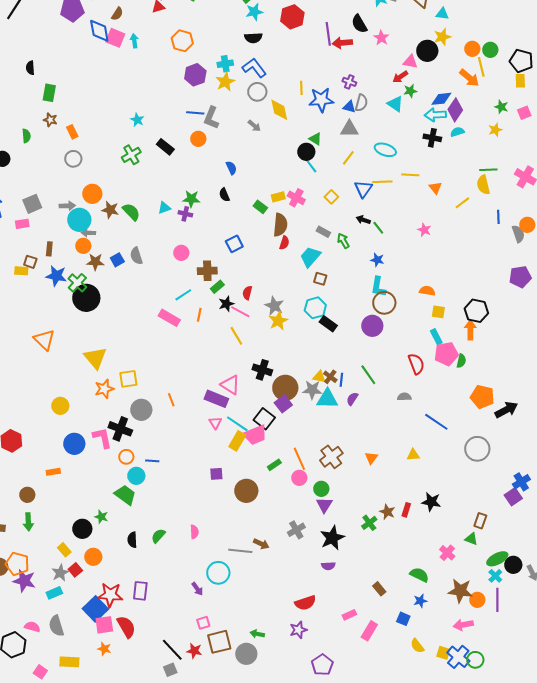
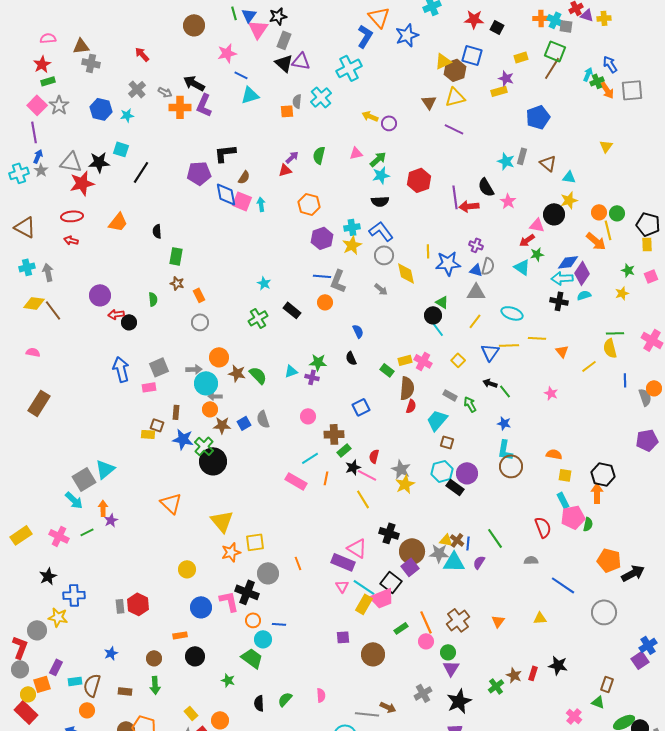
purple circle: (372, 326) -> (467, 473), moved
black circle: (82, 529) -> (195, 656), moved

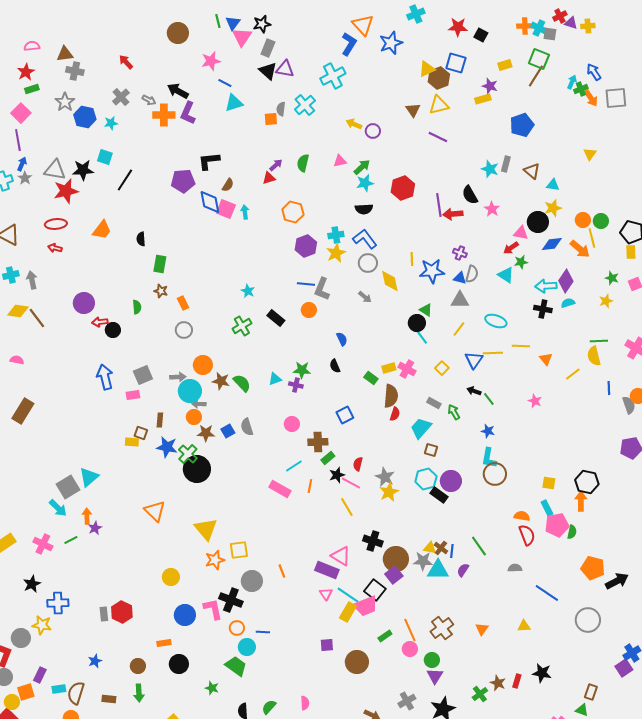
gray star: (59, 105) -> (65, 102), moved
blue diamond: (568, 262) -> (552, 244), moved
orange semicircle: (554, 454) -> (522, 516), moved

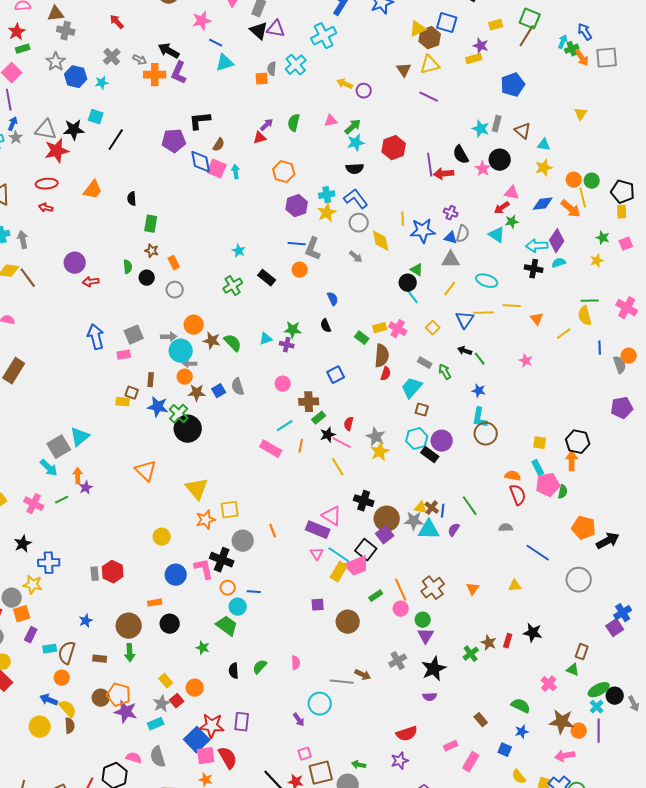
black circle: (538, 222) -> (500, 160), moved
black circle: (113, 330) -> (147, 278), moved
brown circle: (138, 666) -> (129, 626), size x1.6
orange square: (26, 692) -> (22, 614), moved

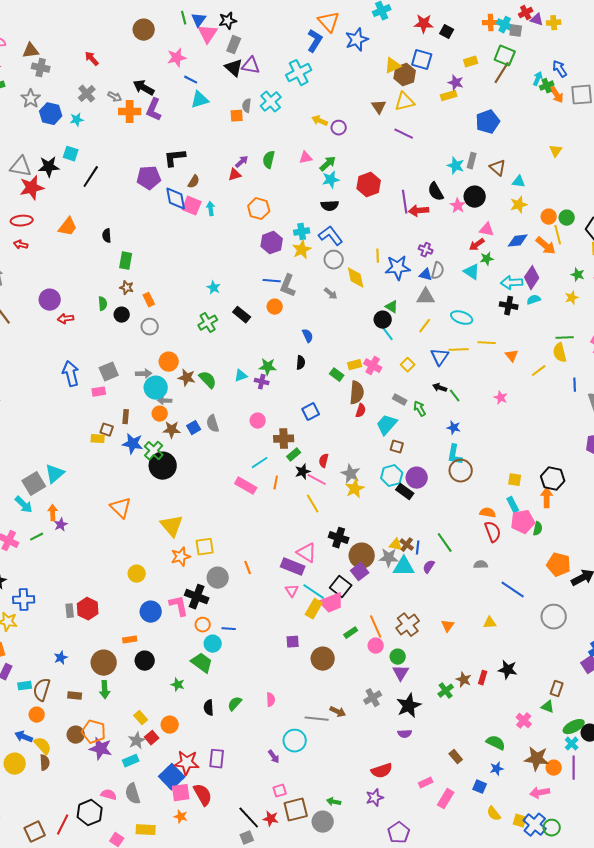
black semicircle: (326, 326) -> (301, 363), turned -152

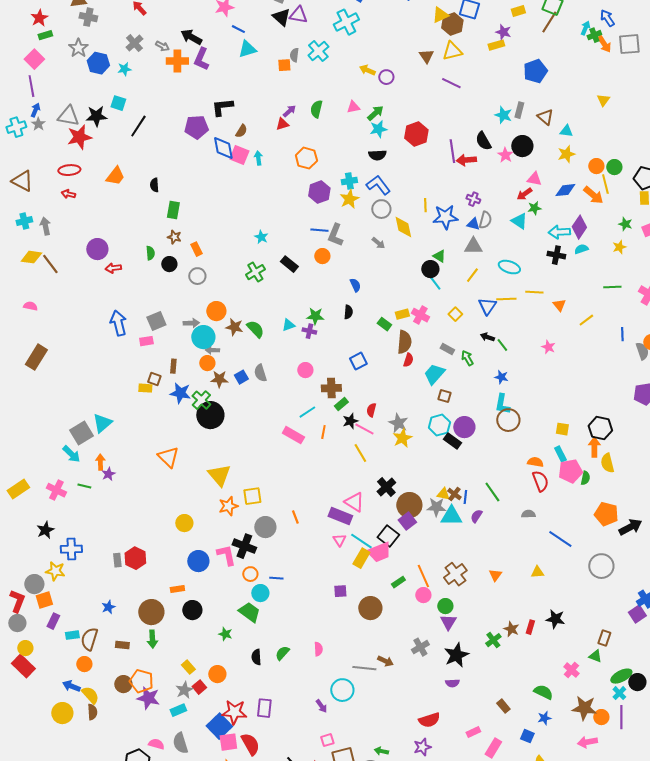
yellow semicircle: (560, 353) -> (607, 463), moved
green line: (37, 537) -> (84, 486), turned 40
black cross: (339, 538) -> (386, 487), turned 30

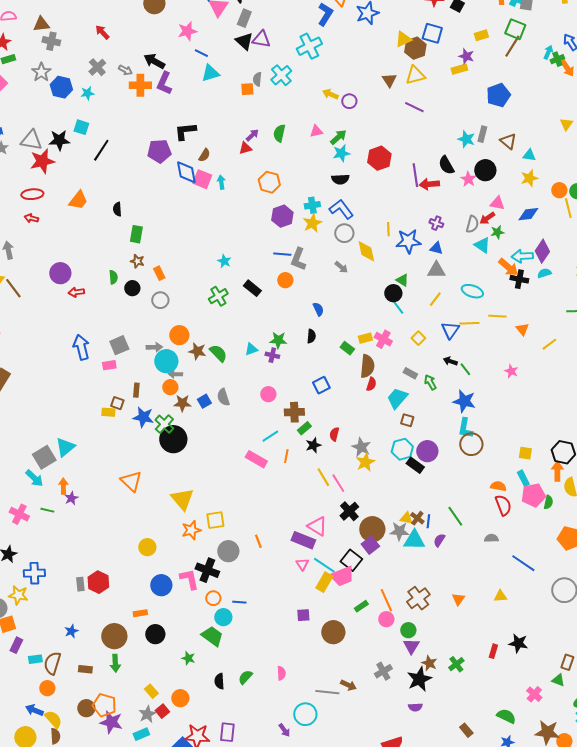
orange arrow: (593, 195) -> (508, 267), moved
gray semicircle: (485, 220) -> (472, 224), moved
blue star: (501, 377) -> (464, 401), size x1.6
pink line: (364, 429) -> (338, 483), moved, turned 30
brown star: (511, 629) -> (429, 663), moved

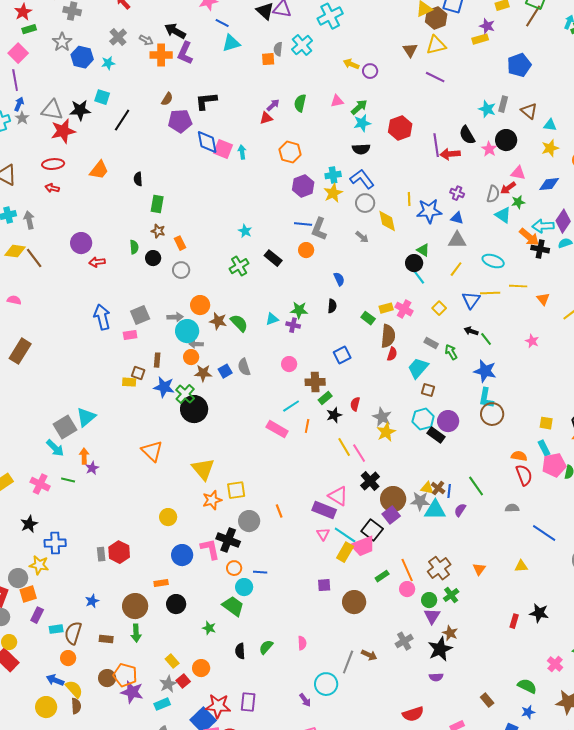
brown semicircle: (204, 155) -> (167, 99), moved
green cross: (456, 664) -> (451, 595), moved
gray line: (327, 692) -> (348, 662), turned -75

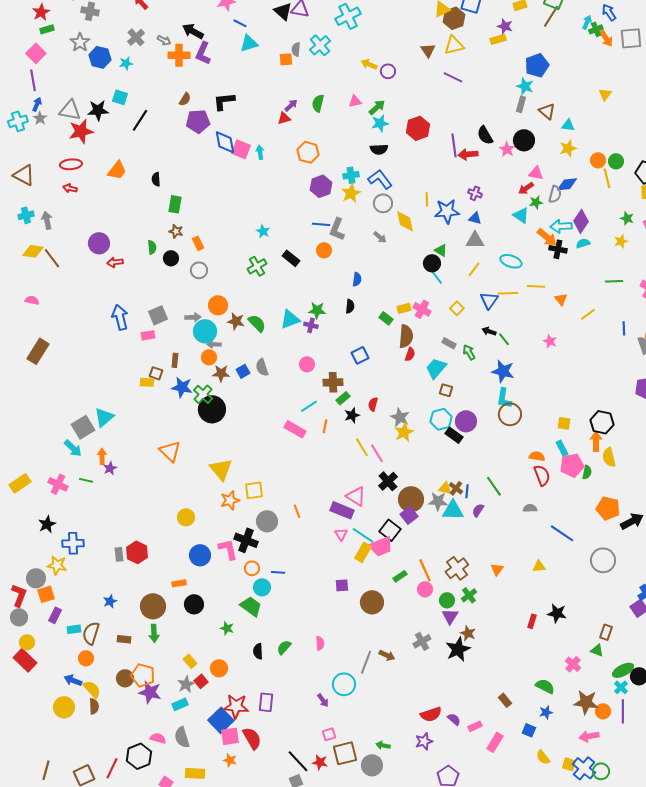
cyan star: (487, 109) -> (525, 86), moved
gray semicircle: (493, 194) -> (555, 194), moved
blue semicircle: (339, 279) -> (357, 279), turned 32
cyan triangle: (272, 319) -> (290, 319), size x1.5
purple semicircle: (436, 677) -> (454, 719), moved, turned -136

